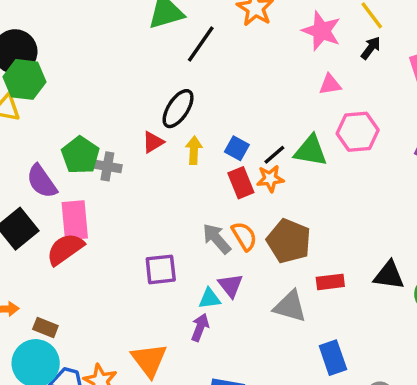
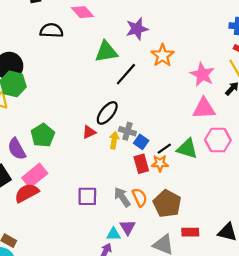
pink triangle: (330, 84) -> (204, 108), size x1.6
gray cross: (107, 166) -> (127, 131), moved
pink rectangle: (75, 220) -> (35, 176), turned 50
purple square: (161, 269) -> (87, 196), moved

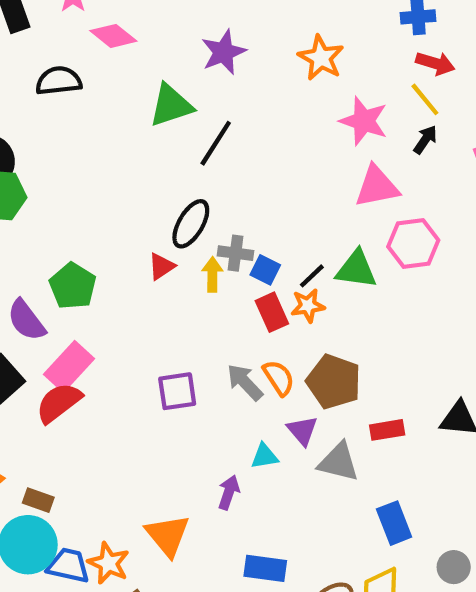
orange star: (163, 55) -> (321, 58), moved
purple triangle: (128, 227) -> (302, 431), moved
cyan triangle: (114, 234) -> (264, 456), moved

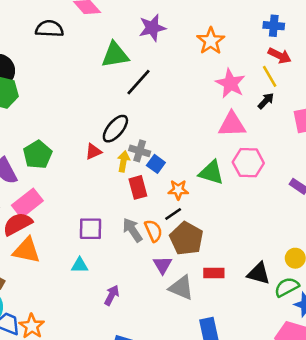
black line: (312, 276) -> (173, 214), moved
red rectangle: (272, 312) -> (138, 187), moved
cyan triangle: (264, 456) -> (80, 265), moved
orange triangle: (168, 535) -> (27, 250), moved, turned -48

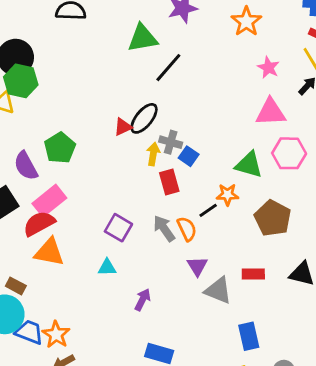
pink star: (230, 83) -> (268, 68), size x0.7
red triangle: (93, 152) -> (123, 127), moved
orange star: (178, 190) -> (227, 195), moved
purple square: (91, 229) -> (118, 228), turned 30
brown pentagon: (186, 238) -> (273, 218), moved

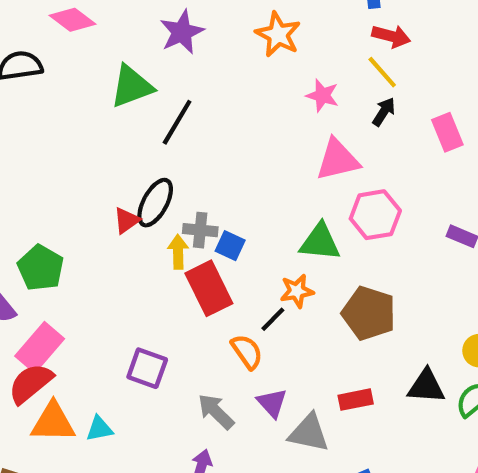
red rectangle: (169, 182) -> (209, 288), size x1.4
gray arrow: (164, 228) -> (216, 411), moved
cyan triangle: (107, 267) -> (99, 429), moved

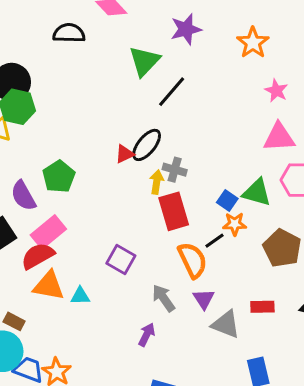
green triangle: (132, 86) -> (144, 61), turned -36
blue square: (230, 246) -> (227, 201), moved
orange semicircle: (247, 352) -> (192, 260), size x1.4

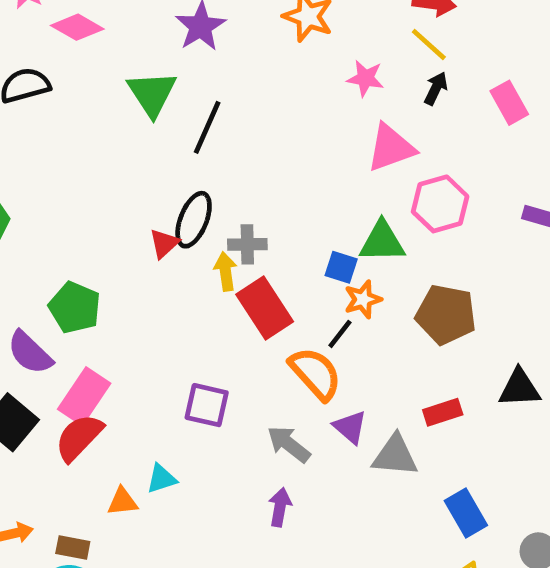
orange triangle: (49, 286) -> (122, 502), moved, size x0.6

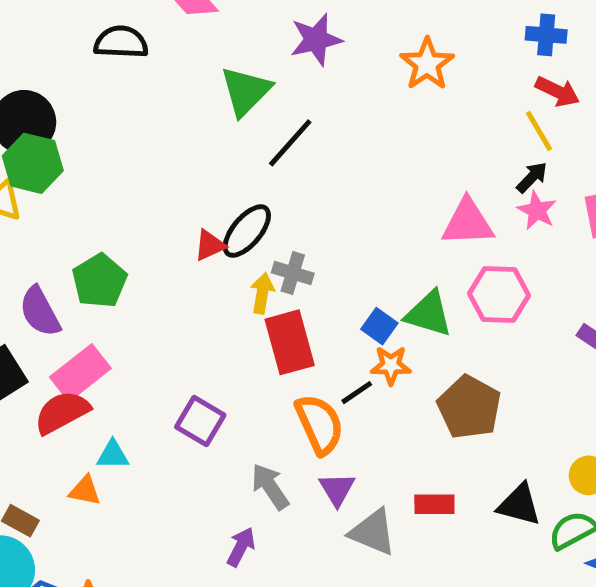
pink star: (365, 78) -> (537, 211), moved
cyan triangle: (161, 479) -> (113, 455), moved

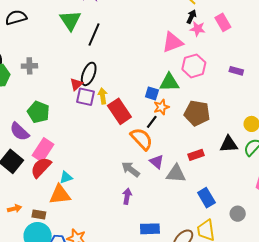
gray cross: (293, 273) -> (29, 66), moved
purple square: (200, 421) -> (86, 97), moved
orange triangle: (85, 491) -> (60, 195), size x1.6

